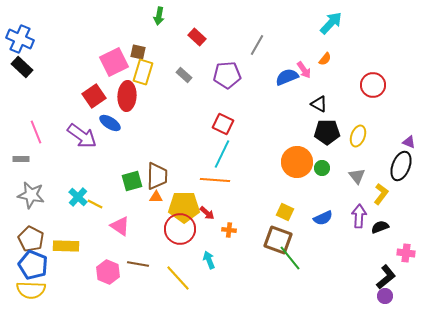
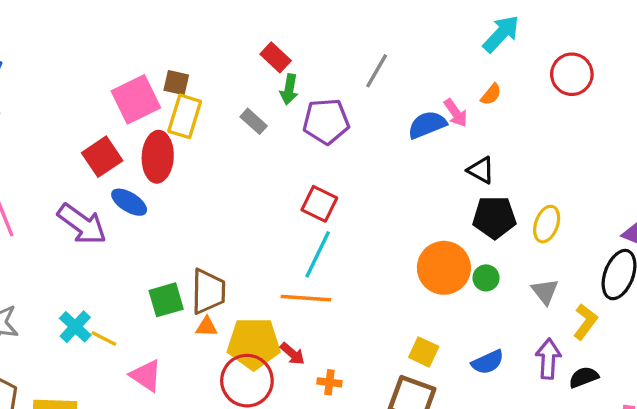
green arrow: (159, 16) -> (289, 89), moved
red circle: (373, 85) -> (572, 74), moved

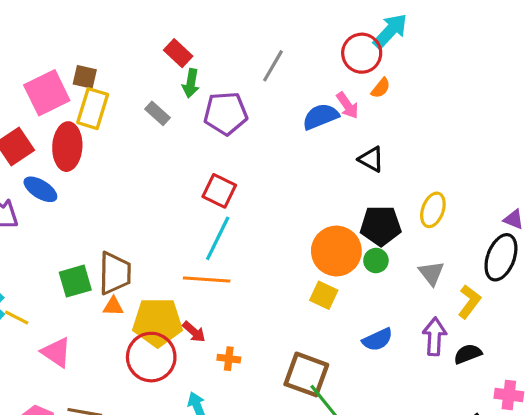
red circle: (572, 74) -> (362, 53), moved
black pentagon: (494, 217) -> (381, 226), moved
yellow square: (424, 352) -> (324, 295), moved

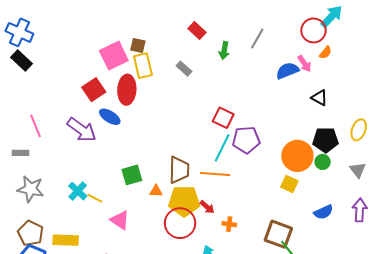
green arrow: (191, 83) -> (224, 51), moved
yellow rectangle: (93, 109) -> (143, 66), turned -30
purple pentagon: (226, 113) -> (246, 140), moved
brown trapezoid: (115, 273) -> (179, 170), moved

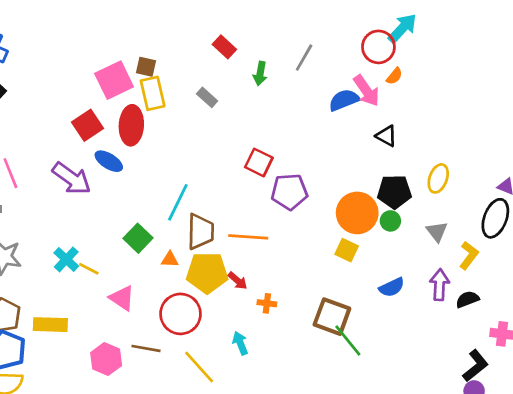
pink arrow: (304, 64) -> (366, 91), size x1.4
cyan line: (222, 148) -> (178, 202), moved
green square: (132, 175) -> (138, 238), turned -30
red circle: (180, 223) -> (181, 314), moved

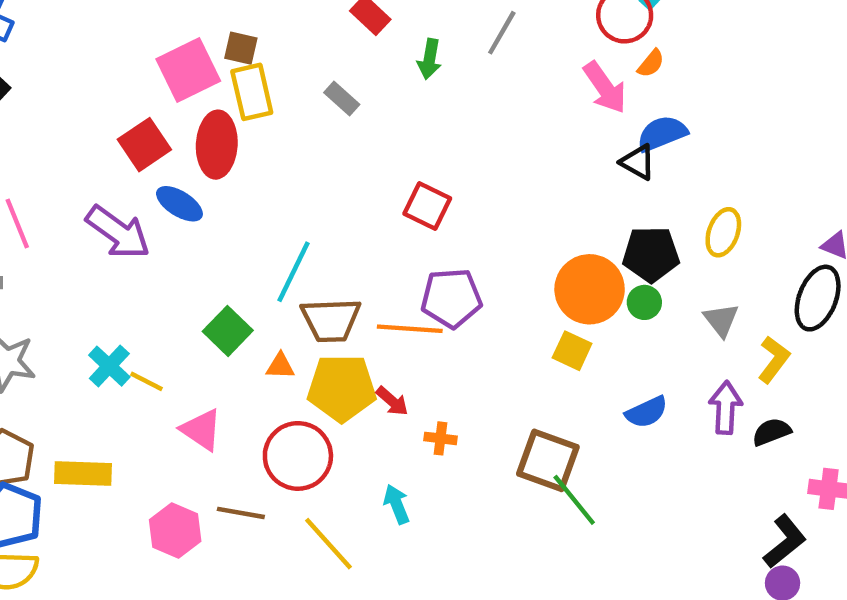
blue semicircle: (344, 100) -> (662, 134), moved
purple pentagon: (289, 192) -> (451, 298), moved
brown trapezoid: (200, 232) -> (331, 320), turned 87

